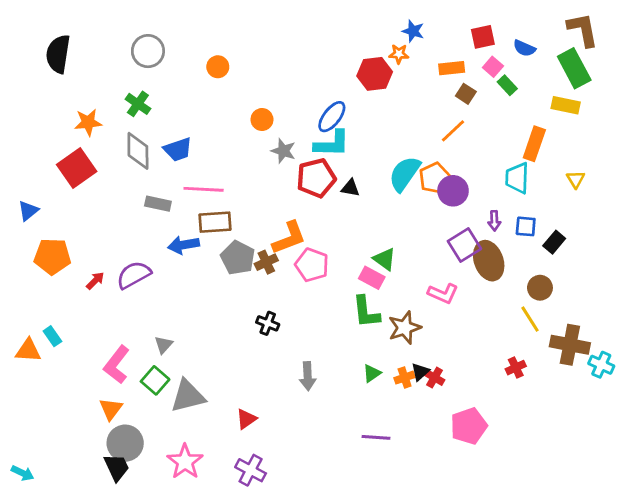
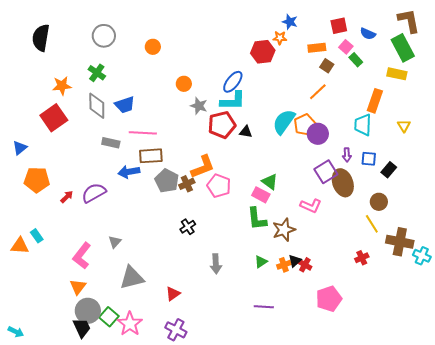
black cross: (268, 323) -> (188, 227), turned 35
green square: (155, 380) -> (109, 317), moved

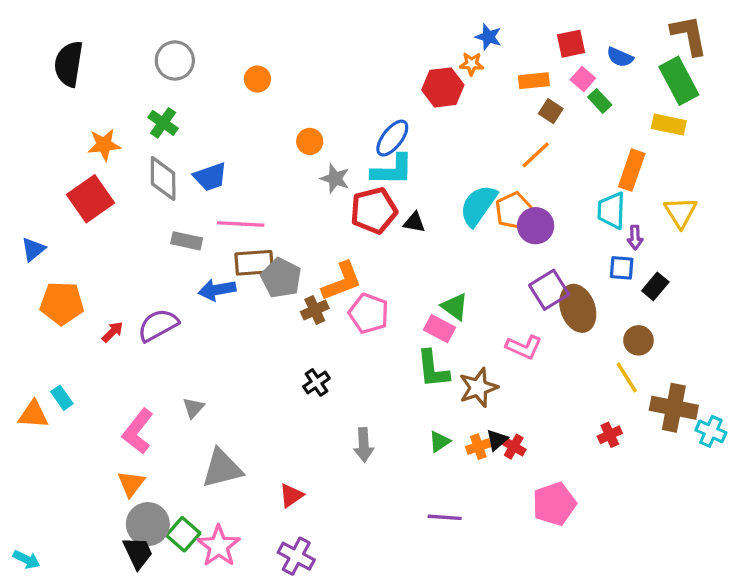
yellow triangle: (404, 126) -> (681, 212), size x1.5
purple arrow: (347, 155) -> (635, 238), moved
gray pentagon: (167, 181) -> (281, 278), moved

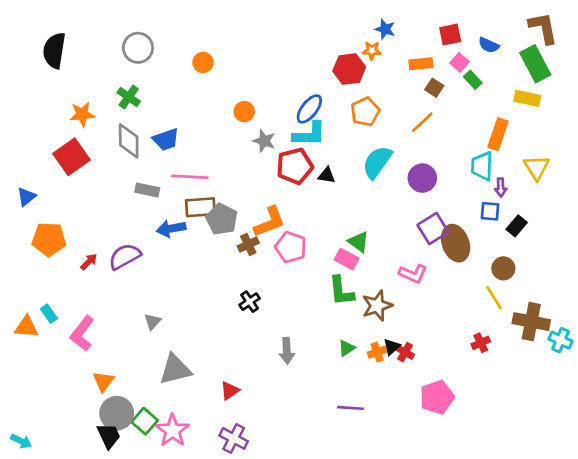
orange pentagon: (514, 211) -> (365, 112), moved
pink L-shape: (138, 431) -> (82, 333), moved

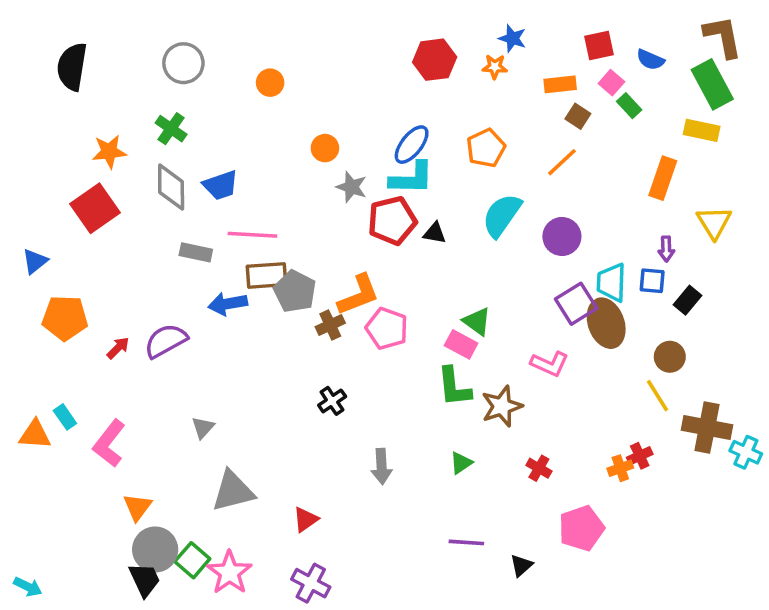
red hexagon: (349, 69) -> (435, 60), moved
cyan trapezoid: (482, 166) -> (611, 282), moved
black triangle: (392, 347) -> (521, 565), moved
orange cross: (377, 352) -> (620, 468), moved

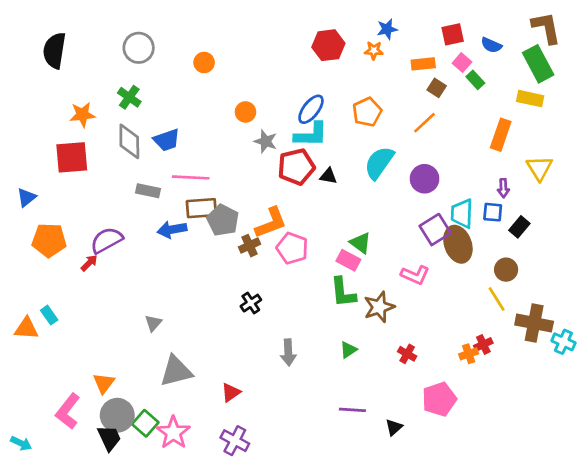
blue star: (512, 38) -> (387, 29), turned -30
red square: (95, 208) -> (72, 157), turned 30
purple semicircle: (166, 341) -> (107, 240), moved
pink L-shape: (109, 443) -> (68, 411), moved

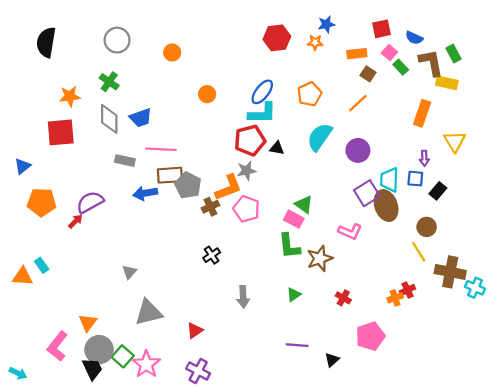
brown L-shape: (546, 28) -> (431, 63), moved
green rectangle: (538, 64) -> (454, 54), size x0.6
gray star: (266, 141) -> (246, 171), moved, turned -30

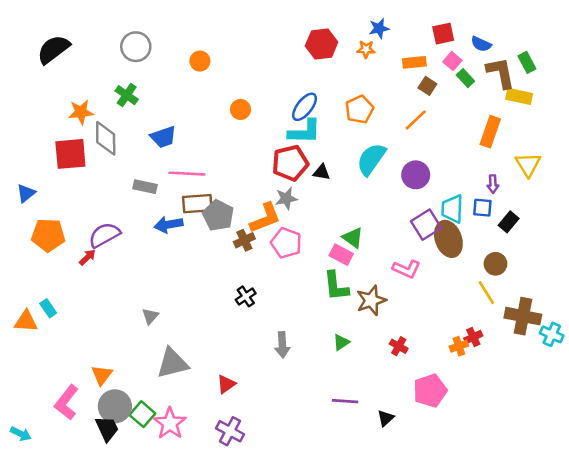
black semicircle: (46, 42) -> (53, 49), turned 44
gray diamond: (109, 119) -> (106, 138), moved

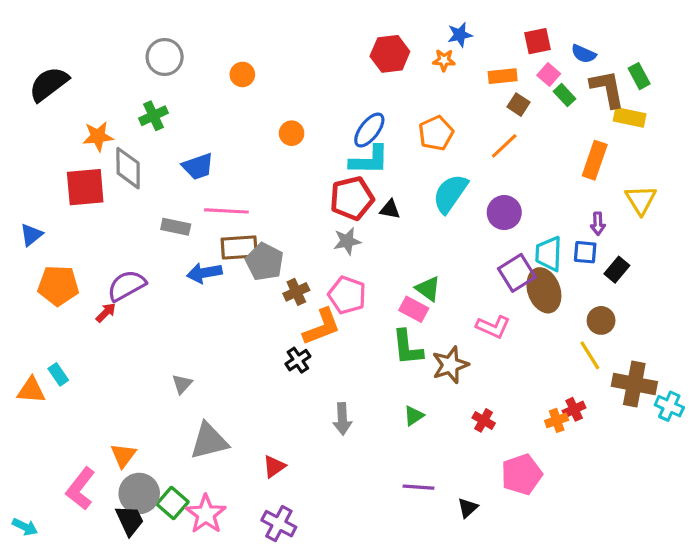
black semicircle: (53, 49) -> (49, 84), moved
green cross: (127, 95) -> (153, 116), turned 30
orange L-shape: (265, 218) -> (322, 327), moved

